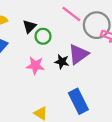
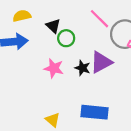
black triangle: (29, 26) -> (53, 26), turned -40
blue rectangle: (78, 101) -> (94, 112), turned -65

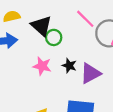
black triangle: (53, 26) -> (41, 26), size x1.5
purple triangle: (101, 62) -> (90, 73), moved

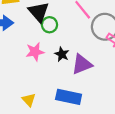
pink star: (42, 66) -> (35, 52), turned -30

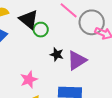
pink star: (35, 52) -> (29, 80), moved

